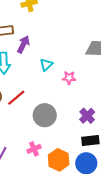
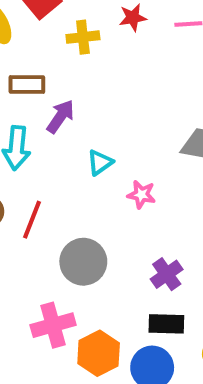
red line: (16, 98) -> (32, 220), turned -36
pink cross: (34, 149) -> (53, 325), size x1.5

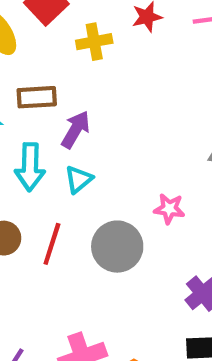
cyan triangle: (100, 162) -> (79, 179), moved
gray circle: (83, 262) -> (117, 247), moved

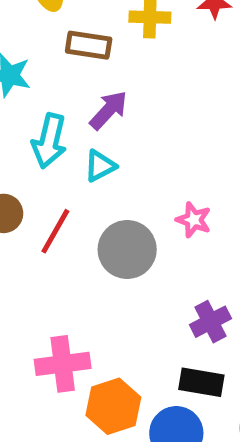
brown rectangle: (37, 97) -> (89, 45), moved

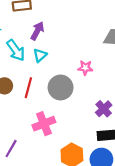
cyan arrow: (49, 141) -> (16, 50), turned -35
pink cross: (63, 364) -> (44, 124), moved

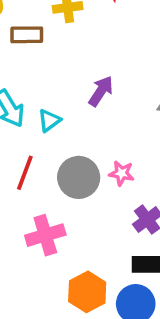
purple arrow: (37, 31) -> (101, 91), moved
pink star: (85, 68) -> (122, 173), moved

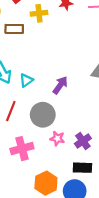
purple arrow: (101, 91) -> (60, 85), moved
pink star: (122, 173) -> (57, 138), moved

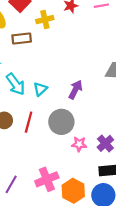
pink cross: (22, 149) -> (47, 179), moved

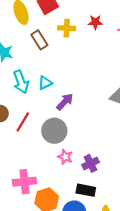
brown rectangle: (22, 38) -> (39, 40), turned 48
cyan triangle: (40, 89) -> (45, 83), moved
purple arrow: (75, 90) -> (65, 102), moved

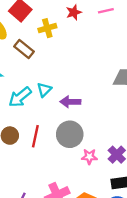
cyan arrow: (21, 82) -> (20, 97), turned 90
purple arrow: (65, 102) -> (70, 102), turned -114

